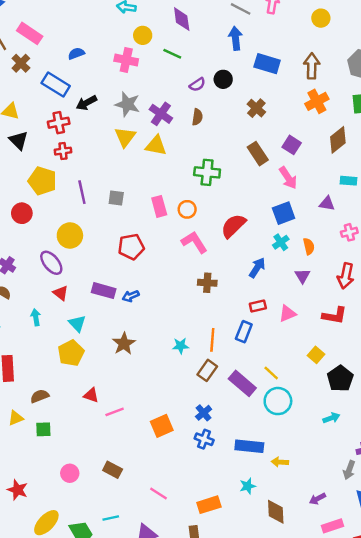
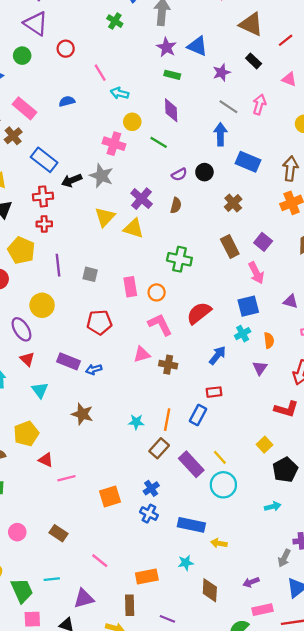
blue semicircle: (76, 54) -> (67, 101), moved
gray star: (127, 104) -> (101, 176), moved
pink triangle: (287, 314) -> (142, 354), moved
brown star: (124, 344) -> (82, 414), turned -30
yellow pentagon: (71, 353) -> (26, 434), moved

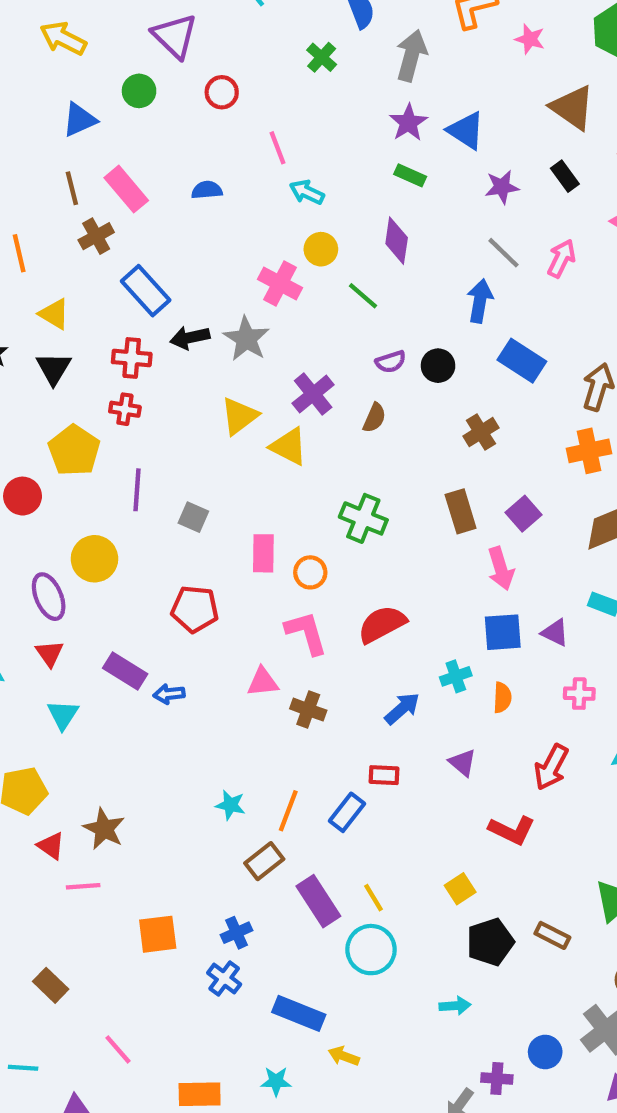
blue square: (248, 306) -> (503, 632), moved
purple triangle: (260, 368) -> (463, 763), moved, turned -35
brown star: (82, 414) -> (104, 829), moved

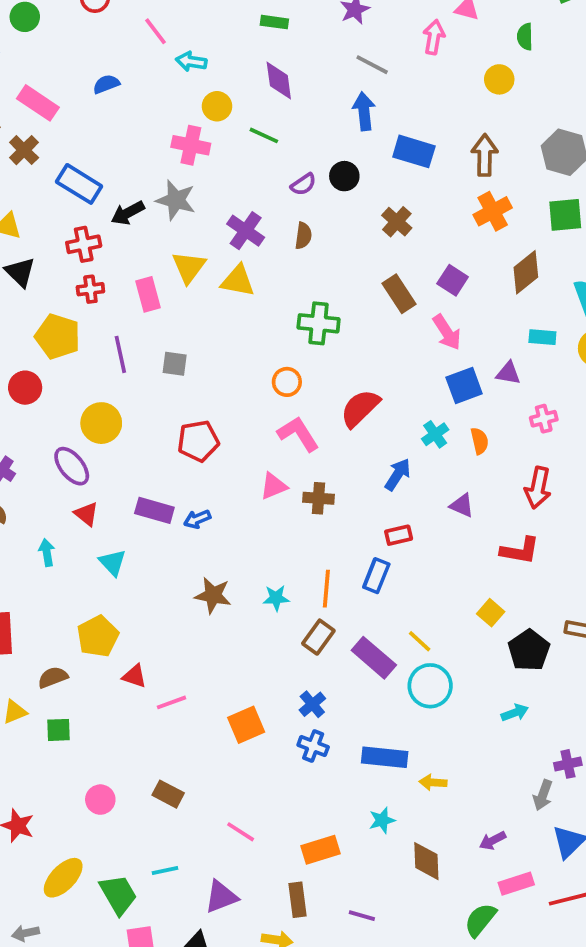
pink arrow: (561, 258) -> (434, 37), moved
pink rectangle: (263, 553) -> (148, 294), moved
brown star: (104, 829) -> (213, 595), moved

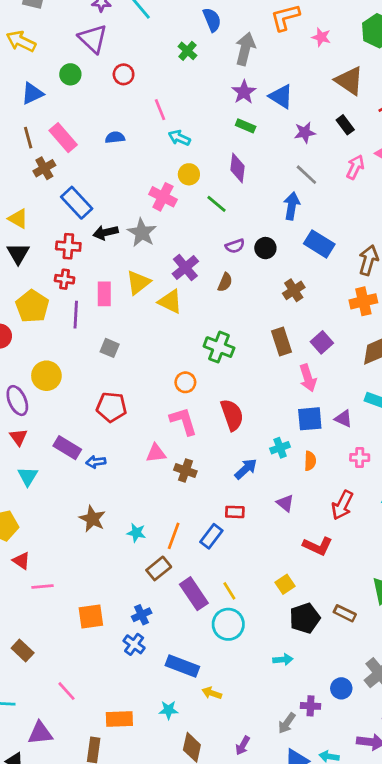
purple line: (120, 354) -> (76, 315), moved
red semicircle: (360, 408) -> (232, 415), turned 100
purple arrow: (493, 841) -> (243, 746), turned -48

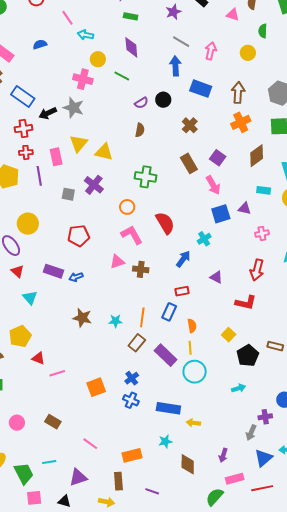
pink arrow: (355, 167) -> (211, 51), moved
purple cross: (185, 268) -> (94, 185), moved
orange semicircle: (310, 461) -> (192, 326), moved
yellow line: (229, 591) -> (190, 348), turned 40

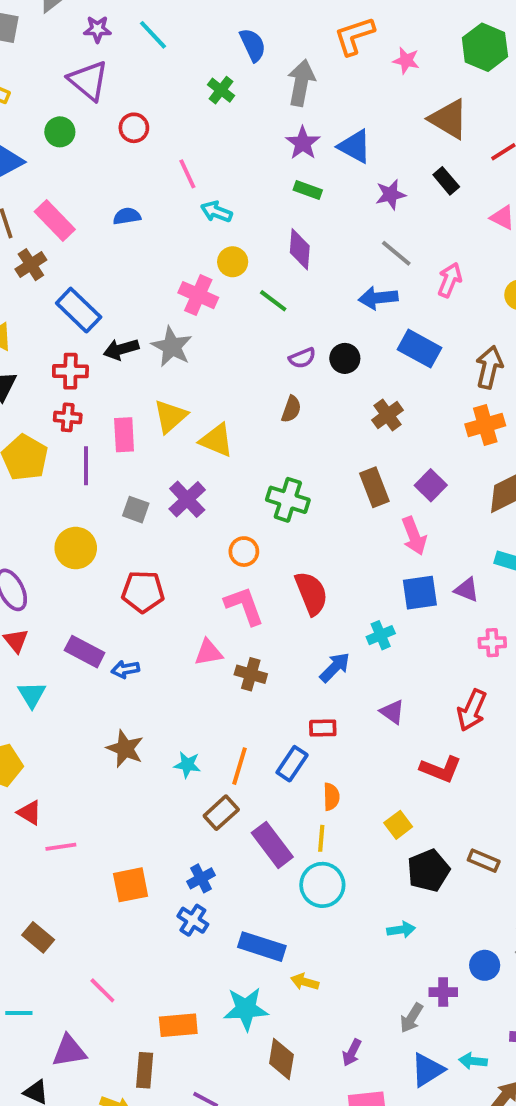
blue arrow: (175, 66) -> (378, 298), turned -102
yellow circle: (28, 224) -> (76, 548), moved
cyan star: (165, 441) -> (246, 1009), size x1.6

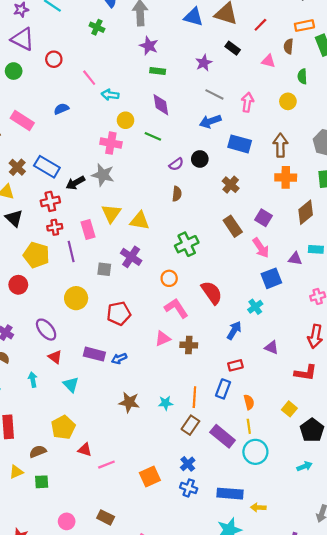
blue triangle: (355, 146) -> (193, 17), moved
brown cross: (31, 265) -> (17, 167), moved
orange cross: (485, 425) -> (286, 177), turned 30
green cross: (288, 500) -> (187, 244), turned -30
purple triangle: (467, 590) -> (295, 259), moved

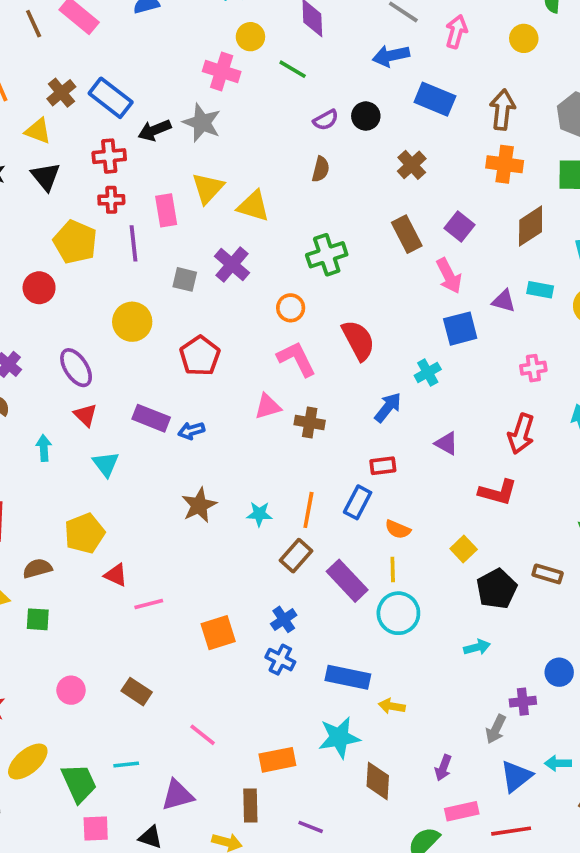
red pentagon: (119, 313) -> (200, 356), turned -30
brown star: (129, 402) -> (199, 505), turned 30
orange semicircle: (249, 402) -> (398, 529), turned 120

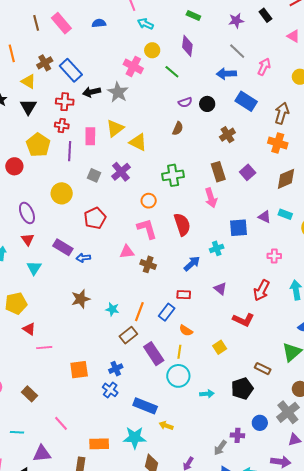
pink arrow: (449, 276) -> (211, 198), moved
black pentagon: (497, 589) -> (242, 388), moved
cyan arrow: (477, 647) -> (207, 394), moved

